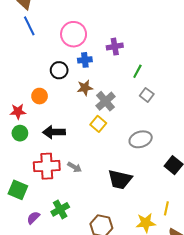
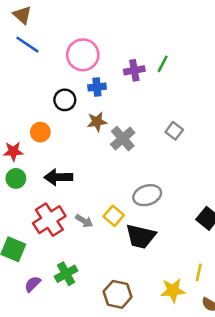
blue line: (29, 26) -> (27, 45), turned -30
green line: (137, 71) -> (163, 64), moved
yellow square: (98, 124) -> (114, 216), moved
gray ellipse: (141, 139) -> (147, 195), moved
red cross: (47, 166) -> (49, 220), turned -30

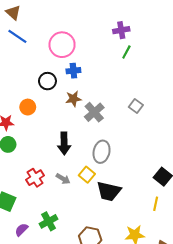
purple cross: (134, 70) -> (121, 30), moved
black arrow: (58, 177) -> (64, 143), moved, turned -90
gray ellipse: (147, 195) -> (102, 152), moved, turned -60
red cross: (49, 220) -> (35, 178), size x0.7
yellow line: (199, 272) -> (156, 204), moved

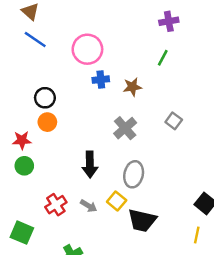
purple cross: (121, 30) -> (169, 21), moved
black circle: (47, 81) -> (45, 98), moved
brown star: (73, 99) -> (132, 87), moved

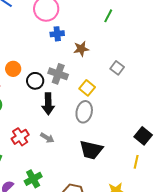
brown star: (132, 87) -> (81, 49), moved
black circle: (45, 98) -> (35, 81), moved
gray cross: (125, 128) -> (58, 74), moved, turned -30
yellow square: (117, 201) -> (87, 88), moved

